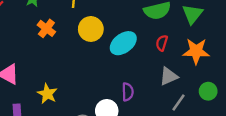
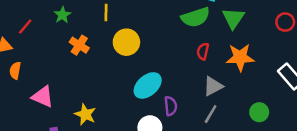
cyan ellipse: (123, 43) -> (148, 85), moved
green circle: (208, 91) -> (259, 112), moved
gray line: (179, 103) -> (211, 114), moved

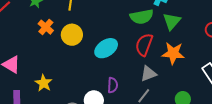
yellow circle: (126, 42) -> (72, 35), moved
red semicircle: (203, 51) -> (144, 45), size x1.6
cyan ellipse: (148, 85) -> (106, 48), moved

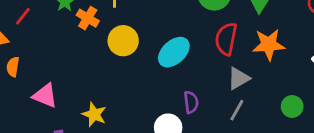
orange cross: (46, 27) -> (88, 18), moved

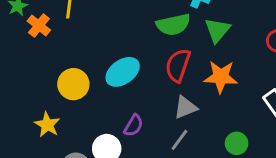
yellow circle: (123, 41) -> (73, 84), moved
purple semicircle: (191, 102) -> (134, 126), turned 30
yellow star: (94, 114) -> (47, 125), moved

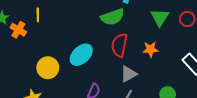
green triangle: (217, 30) -> (160, 17), moved
orange star: (221, 77) -> (150, 49), size x0.7

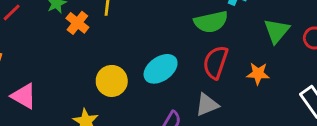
gray triangle: (128, 74) -> (207, 105), moved

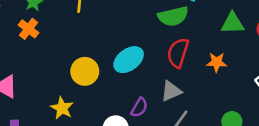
orange cross: (77, 23) -> (29, 29), moved
green triangle: (277, 31) -> (233, 23), turned 50

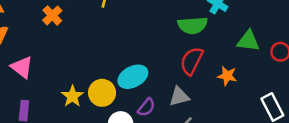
cyan ellipse: (129, 60) -> (133, 77), moved
yellow circle: (85, 71) -> (102, 93), moved

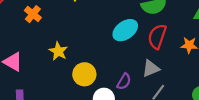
cyan ellipse: (133, 77) -> (125, 30), moved
yellow star: (72, 96) -> (58, 51), moved

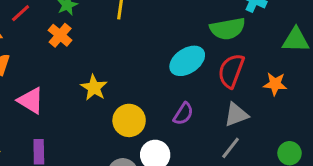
gray triangle: (151, 68) -> (236, 115), moved
purple semicircle: (124, 82) -> (183, 114), moved

